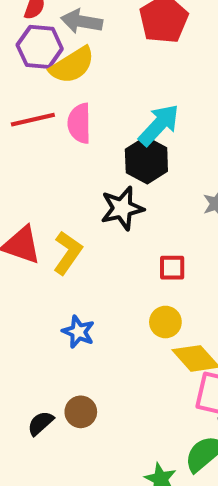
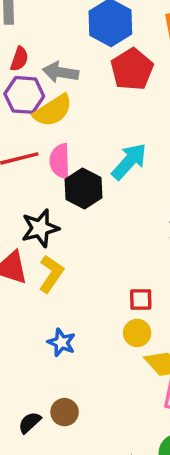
black hexagon: (146, 160) -> (83, 188), moved
black star: (122, 208) -> (40, 228), moved
red square: (172, 268) -> (141, 300), moved

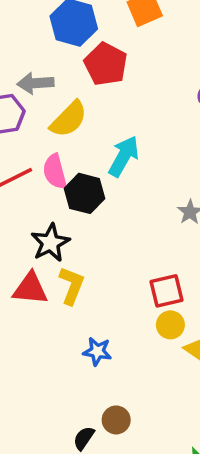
yellow semicircle: (53, 111) -> (69, 119), moved
red square: (141, 300) -> (166, 291), size x1.4

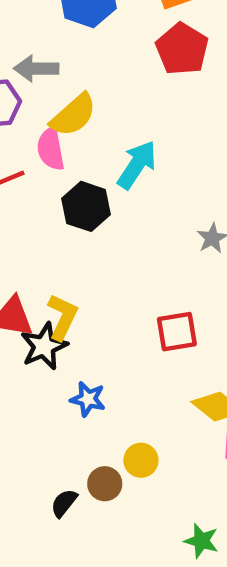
red pentagon: (106, 64) -> (182, 49), moved
pink semicircle: (55, 172) -> (51, 149), moved
black star: (50, 243) -> (44, 346), moved
yellow circle: (170, 325) -> (141, 460), moved

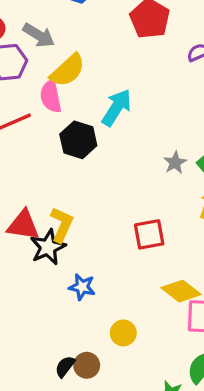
gray arrow: (36, 69) -> (39, 35), turned -148
brown circle: (105, 484) -> (87, 365), moved

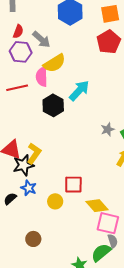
red square: (149, 234) -> (73, 185), moved
blue star: (82, 287) -> (29, 188), moved
yellow circle: (123, 333) -> (55, 201), moved
black semicircle: (65, 367) -> (10, 199), moved

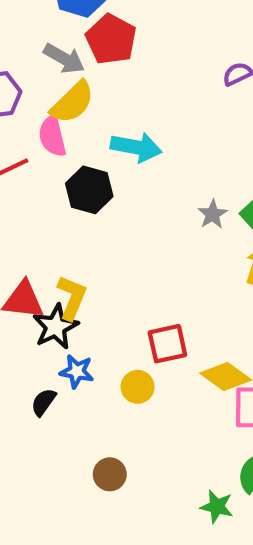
gray arrow: (41, 39) -> (64, 59), moved
red pentagon: (109, 42) -> (111, 39), moved
cyan arrow: (79, 91) -> (136, 147), turned 70

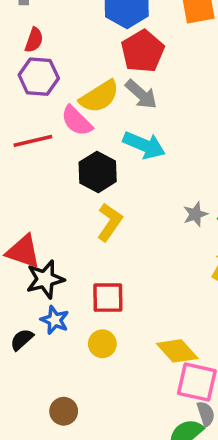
gray arrow: (64, 59) -> (141, 94), moved
pink semicircle: (52, 136) -> (77, 121), turned -44
yellow L-shape: (72, 298) -> (110, 222), moved
red square: (167, 344) -> (108, 298), moved

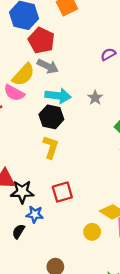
black hexagon: (98, 172) -> (51, 117), moved
gray star: (195, 214) -> (95, 98), moved
black star: (45, 279) -> (22, 192), turned 30
yellow circle: (102, 344) -> (92, 232), moved

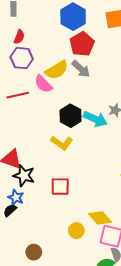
cyan arrow: (58, 96) -> (95, 119), moved
yellow L-shape: (51, 147) -> (62, 143), turned 90
blue star: (35, 214) -> (16, 197), moved

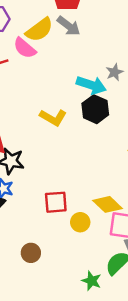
black hexagon: (71, 116) -> (95, 109), moved
red square: (60, 187) -> (56, 202), moved

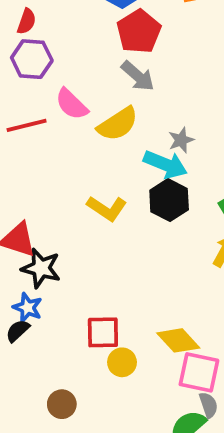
yellow semicircle: (39, 30) -> (118, 124), moved
gray star: (115, 72) -> (181, 140), moved
yellow circle: (80, 222) -> (122, 362), moved

